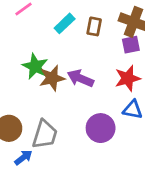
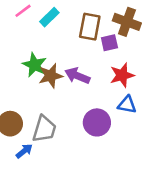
cyan rectangle: (65, 23) -> (49, 17), moved
brown rectangle: (94, 26) -> (90, 27), size x1.5
purple square: (131, 45) -> (109, 43), moved

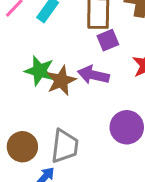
purple square: (109, 43) -> (108, 40), moved

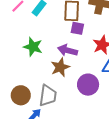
purple square: (108, 40) -> (77, 28), turned 32
brown star: (61, 81) -> (60, 67), moved

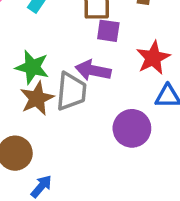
brown star: (60, 67) -> (37, 98), moved
gray trapezoid: (48, 96) -> (71, 91), moved

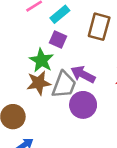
purple square: (108, 31) -> (58, 39), moved
purple circle: (132, 128) -> (83, 105), moved

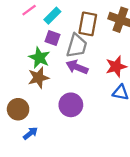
gray trapezoid: (64, 85) -> (77, 46), moved
purple circle: (83, 105) -> (71, 105), moved

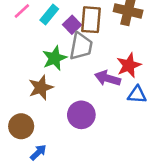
purple square: (53, 38) -> (72, 25), moved, turned 32
green star: (39, 58) -> (55, 58), moved, turned 30
purple arrow: (77, 67) -> (108, 78), moved

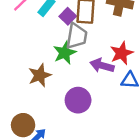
green star: (55, 58) -> (65, 53), moved
brown circle: (21, 126) -> (23, 125), moved

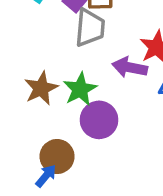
green star: (65, 53) -> (80, 89), moved
brown circle: (23, 125) -> (57, 156), moved

